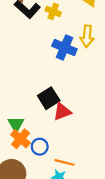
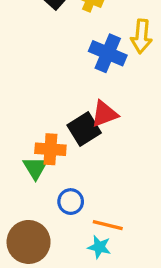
red triangle: (62, 112) -> (104, 114), moved
orange cross: (21, 139) -> (50, 149), moved, turned -36

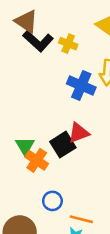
orange cross: (50, 149) -> (37, 160), turned 30
green triangle: (35, 168) -> (25, 146), moved

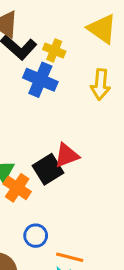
blue cross: (81, 86) -> (40, 80), moved

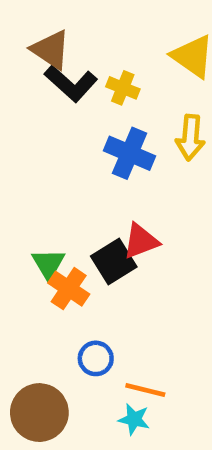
blue cross: (40, 80) -> (130, 153), moved

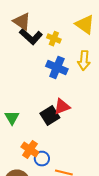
green triangle: (48, 264) -> (12, 118), moved
orange cross: (69, 289) -> (30, 150), moved

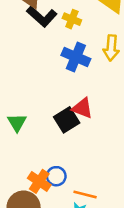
red triangle: (62, 107) -> (82, 108), turned 42
orange cross: (30, 150) -> (39, 181), moved

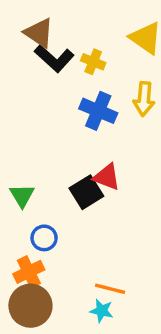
blue circle: (56, 176) -> (44, 238), moved
orange cross: (39, 181) -> (29, 272), moved, turned 30

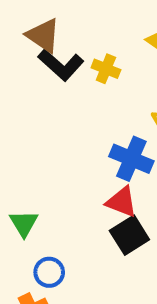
blue cross: (98, 111) -> (131, 159), moved
black square: (86, 192) -> (129, 235), moved

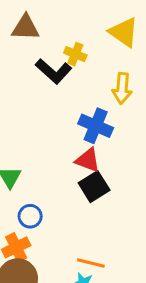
brown triangle: (43, 35) -> (25, 28), turned -32
black L-shape: (61, 65) -> (54, 71), moved

